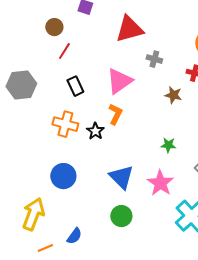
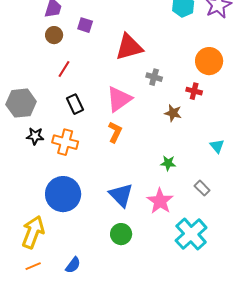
brown circle: (54, 27) -> (54, 35), moved
black star: (95, 131) -> (35, 136), moved, turned -30
blue circle: (63, 176) -> (63, 194), size x1.4
blue semicircle: (74, 236) -> (73, 265), moved
orange line: (45, 248) -> (33, 266), moved

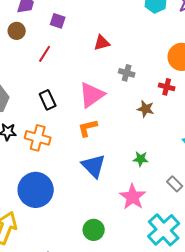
brown circle: (54, 35) -> (17, 31), moved
red triangle: (129, 47) -> (102, 43), size x0.6
red line: (64, 69) -> (45, 54), moved
orange L-shape: (115, 132) -> (88, 128), turned -130
blue triangle: (121, 195) -> (94, 166), moved

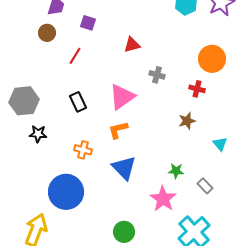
brown star: (146, 109) -> (187, 121), moved, turned -30
orange cross: (38, 138) -> (83, 150), moved, size x0.7
green star: (141, 159) -> (176, 171), moved

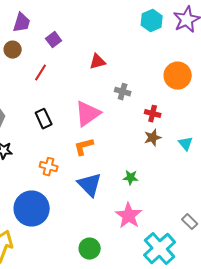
purple square: (88, 23) -> (54, 40), turned 35
red cross: (197, 89) -> (153, 114), moved
cyan triangle: (220, 144) -> (186, 144), moved
green star: (176, 171) -> (131, 178), moved
gray rectangle: (205, 186) -> (190, 222), moved

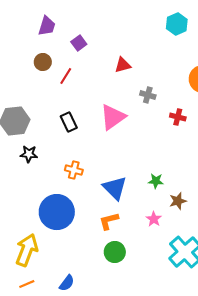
brown circle: (13, 50) -> (43, 62), moved
brown star: (153, 138) -> (178, 201), moved
orange L-shape: (84, 147) -> (109, 221), moved
pink star: (129, 216) -> (154, 219), size x0.6

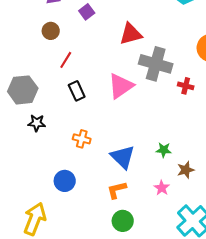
red triangle: (123, 65) -> (131, 34), size x1.4
red line: (66, 76) -> (66, 60), moved
gray cross: (148, 95) -> (156, 64), size x2.0
blue circle: (57, 212) -> (65, 181), size x0.6

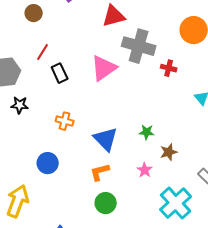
red line: (66, 60) -> (43, 52), moved

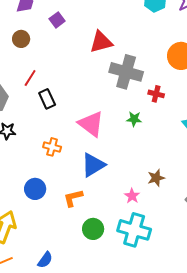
pink triangle: (104, 68) -> (91, 124), moved, turned -48
green star: (147, 132) -> (134, 119), moved
blue triangle: (106, 139) -> (93, 165), turned 44
orange L-shape: (100, 172) -> (73, 198), moved
cyan cross: (176, 203) -> (134, 230), moved, turned -32

